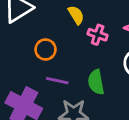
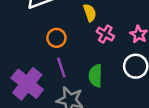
purple line: (57, 81) -> (61, 68), turned 48

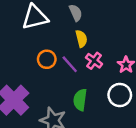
purple line: (61, 68) -> (70, 64), moved, turned -30

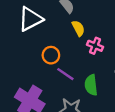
purple line: (70, 64) -> (65, 74), moved

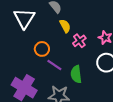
white triangle: (30, 19) -> (24, 18), turned -30
pink cross: (95, 46) -> (79, 41), turned 32

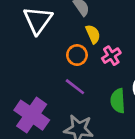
orange circle: (42, 49) -> (77, 55), moved
green semicircle: (76, 74) -> (118, 101), moved

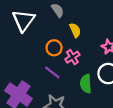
yellow semicircle: (93, 34) -> (75, 30), moved
pink cross: (111, 56) -> (72, 57), moved

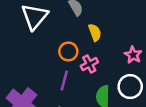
purple line: (52, 72) -> (64, 81), turned 63

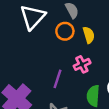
orange circle: (68, 51) -> (65, 31), moved

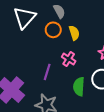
pink cross: (82, 64) -> (69, 59), turned -32

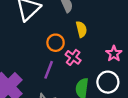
orange circle: (53, 30) -> (56, 43), moved

